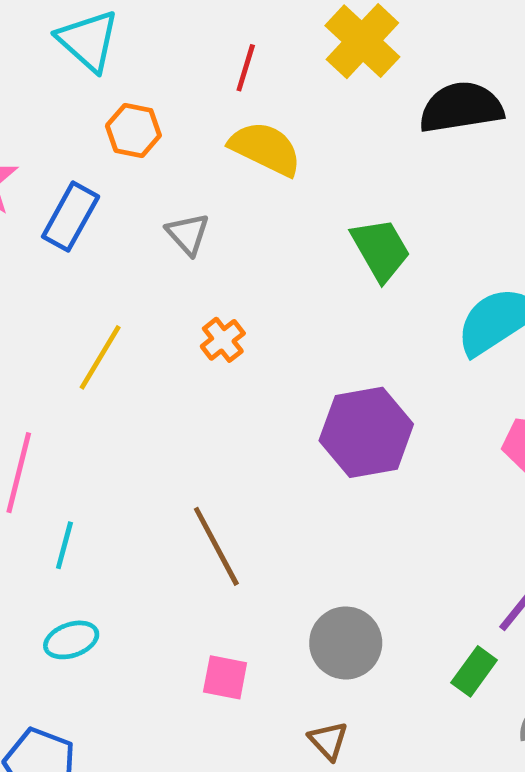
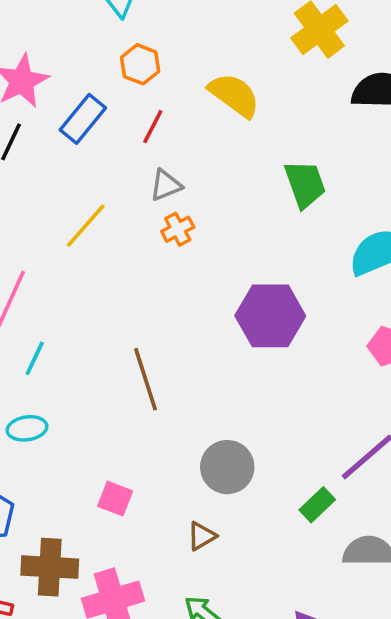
red line: (246, 68) -> (153, 127), moved
gray triangle: (188, 234) -> (166, 185), moved, turned 40
pink square: (225, 677) -> (115, 499), moved
brown triangle: (328, 741) -> (202, 536), turned 32

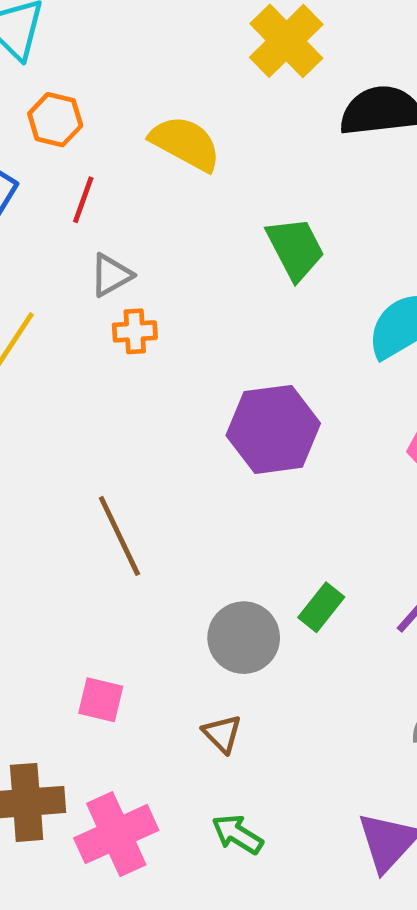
orange cross: (178, 229) -> (135, 331), turned 32
green rectangle: (317, 505) -> (321, 607), moved
brown triangle: (202, 536) -> (222, 734), turned -36

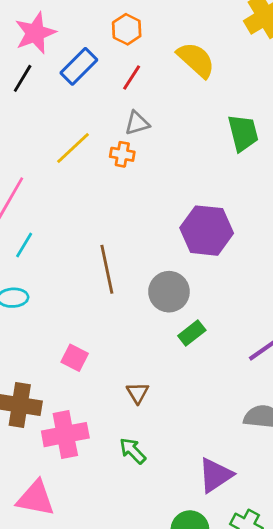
orange cross: (135, 331) -> (122, 154), moved
green rectangle: (321, 607) -> (192, 333), moved
gray circle: (244, 638) -> (169, 292), moved

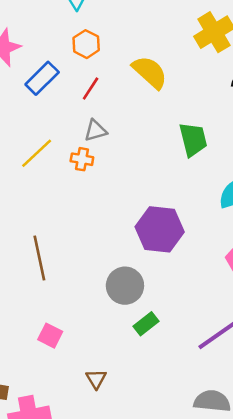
brown line: (107, 269) -> (39, 258), moved
pink square: (75, 358) -> (50, 336), moved

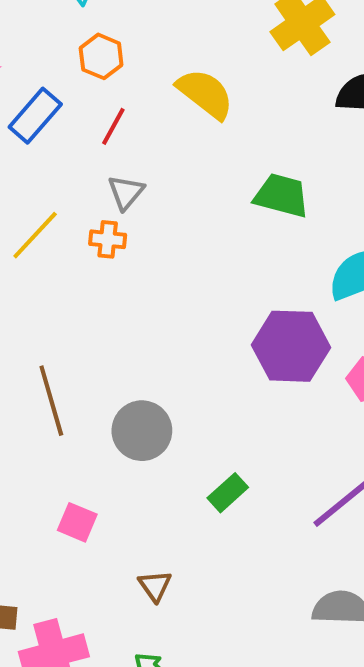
gray triangle: (96, 130) -> (126, 192), turned -30
green trapezoid: (193, 140) -> (282, 196), turned -57
purple hexagon: (160, 229) -> (291, 346), moved
gray circle: (125, 286) -> (142, 431), moved

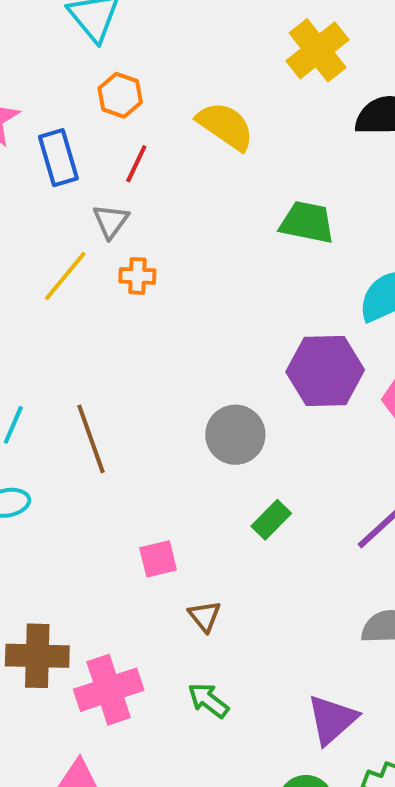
blue rectangle: (35, 116) -> (58, 158), turned -54
gray triangle: (126, 192) -> (111, 221), moved
gray circle: (142, 431) -> (235, 435), moved
pink square: (77, 522) -> (158, 559), moved, turned -33

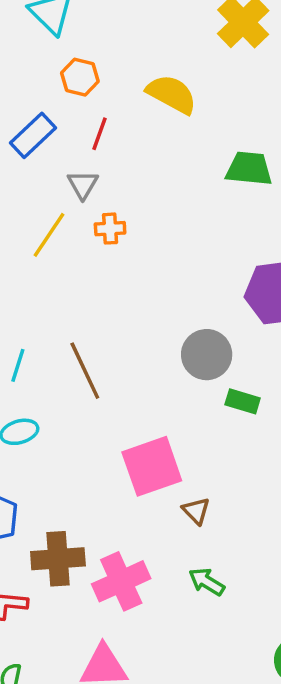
blue rectangle: (58, 158) -> (33, 135), turned 69
green rectangle: (271, 520) -> (243, 401), moved, turned 68
pink square: (158, 559) -> (152, 466), size x1.8

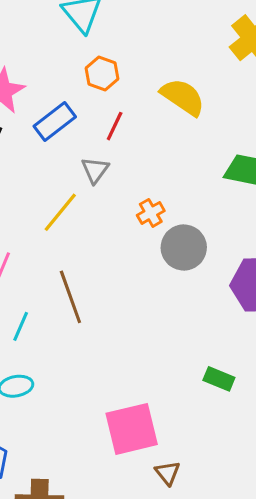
orange cross: (110, 229) -> (151, 213), moved, turned -32
gray circle: (207, 355) -> (184, 247), moved
brown line: (85, 371) -> (70, 297), moved

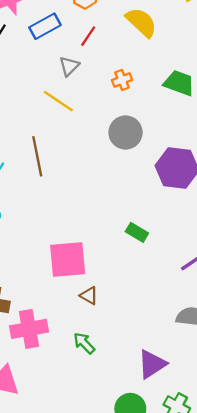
yellow line: (60, 212) -> (58, 101), moved, turned 76
orange cross: (151, 213) -> (122, 80), moved
brown triangle: (167, 473) -> (89, 296), turned -30

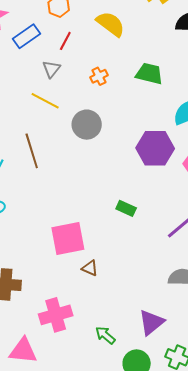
gray circle: (126, 133) -> (87, 125), moved
pink cross: (29, 329) -> (56, 315), moved
green arrow: (84, 343) -> (105, 335), moved

